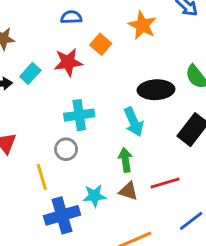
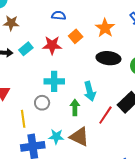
black ellipse: (156, 90) -> (108, 58), moved
green arrow: (125, 160) -> (75, 107), moved
red line: (165, 183) -> (105, 115), moved, turned -48
brown triangle: (128, 191) -> (79, 137), size x1.5

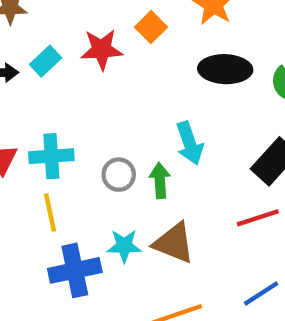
cyan cross: (54, 81) -> (51, 156), moved
gray circle: (42, 103) -> (119, 175), moved
red line: (105, 115) -> (258, 218), moved, turned 42

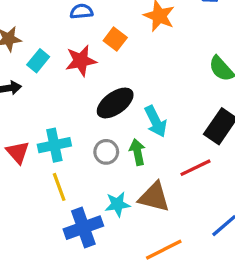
cyan rectangle: (46, 61) -> (38, 61), moved
black ellipse: (225, 69) -> (115, 103), moved, turned -30
red line: (258, 218) -> (196, 168), moved

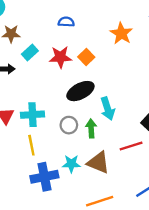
orange square: (115, 39) -> (86, 57), moved

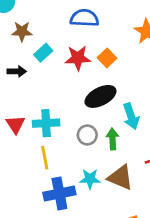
blue semicircle: (66, 22) -> (84, 18), size x1.5

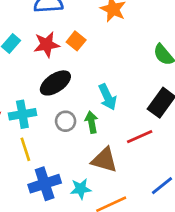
black ellipse: (100, 96) -> (55, 83), moved
cyan star: (90, 179) -> (81, 189), moved

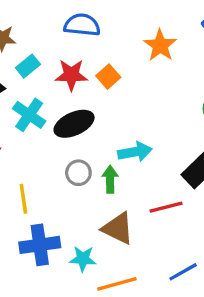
cyan arrow: (108, 97) -> (135, 152), turned -85
cyan cross: (22, 114) -> (29, 115), moved, turned 35

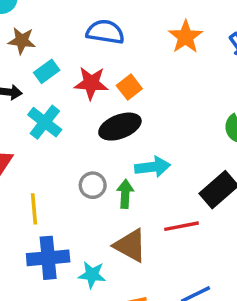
orange star: (160, 45) -> (186, 37), moved
black ellipse: (74, 124) -> (120, 127), moved

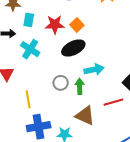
cyan rectangle: (47, 71) -> (29, 20), turned -40

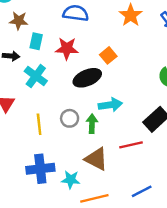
orange square: (77, 25) -> (108, 55), moved
yellow line: (28, 99) -> (39, 124), moved

